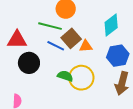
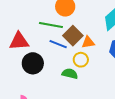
yellow circle: (81, 78) -> (81, 60), moved, size x0.6

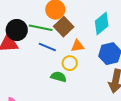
brown square: (73, 36) -> (64, 27), moved
black circle: (33, 63) -> (17, 30), moved

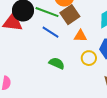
yellow circle: (70, 63) -> (89, 58), moved

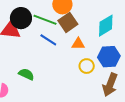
green semicircle: (57, 63) -> (26, 74), moved

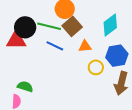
green semicircle: (26, 74) -> (25, 87), moved

